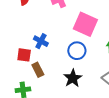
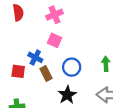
pink square: (85, 24) -> (55, 40), moved, size x0.6
brown rectangle: (38, 70) -> (46, 73), moved

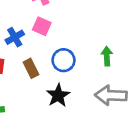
blue cross: (35, 57) -> (15, 37), moved, turned 32

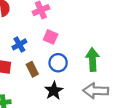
pink square: (42, 26) -> (51, 37), moved
green arrow: (107, 56) -> (92, 60), size x1.5

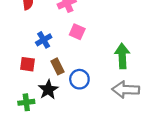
blue circle: (58, 63) -> (79, 79), moved
black star: (54, 91) -> (48, 90), moved

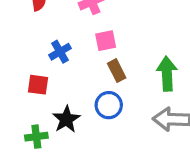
pink square: (77, 32) -> (106, 41), turned -35
brown rectangle: (58, 66) -> (117, 71), moved

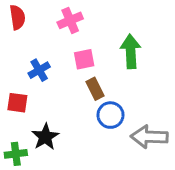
green arrow: (167, 74) -> (131, 51), moved
blue circle: (109, 105) -> (110, 115), moved

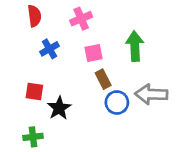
blue cross: (39, 70) -> (50, 49), moved
black star: (45, 137) -> (59, 108), moved
gray arrow: (149, 137) -> (151, 94), moved

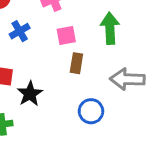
brown rectangle: (103, 79) -> (76, 63), turned 36
blue circle: (117, 103) -> (91, 111), moved

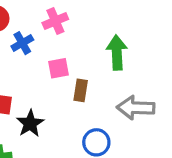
blue cross: (20, 31) -> (22, 43), moved
pink square: (66, 36) -> (59, 68), moved

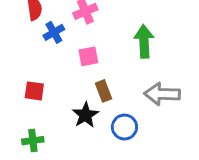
brown rectangle: (81, 90) -> (103, 91), moved, turned -30
black star: (30, 123) -> (85, 115), moved

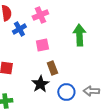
gray arrow: (162, 94) -> (91, 91), moved, size x0.7

